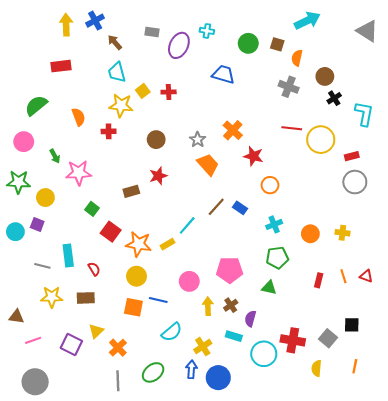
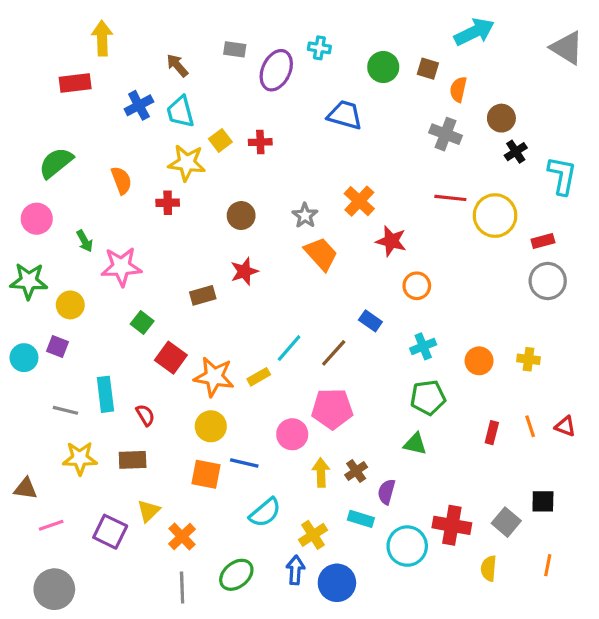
blue cross: (95, 21) -> (139, 105), moved
red rectangle: (61, 66) -> (75, 83), moved
brown line: (216, 207) -> (334, 353), moved
pink pentagon: (230, 270) -> (332, 409), moved

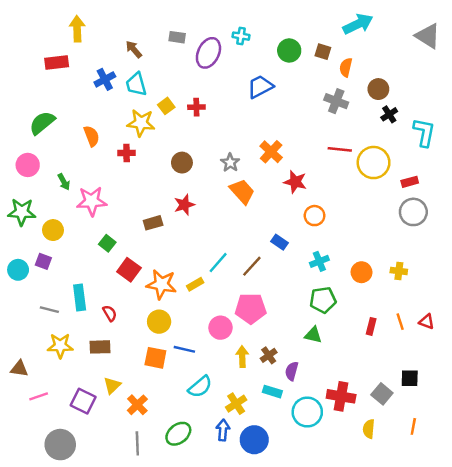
blue trapezoid: (345, 115) -> (260, 87), turned -44
gray circle: (54, 589) -> (60, 445), moved

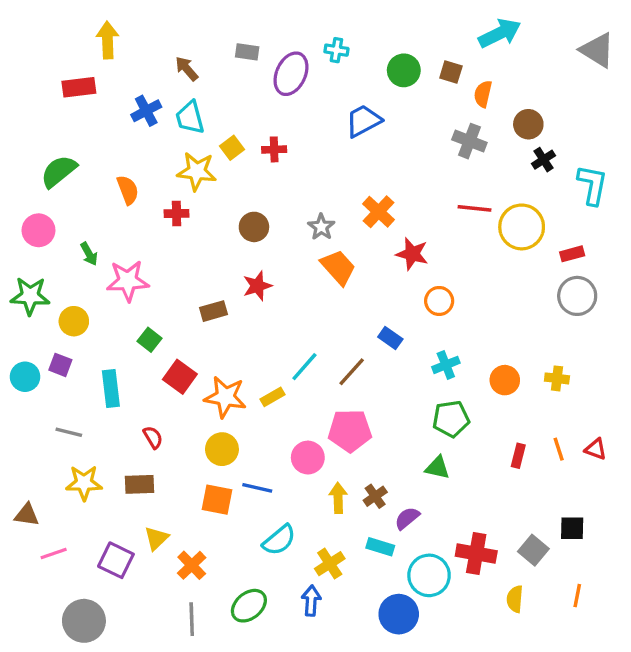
cyan rectangle: (80, 298) -> (111, 389), moved
purple semicircle: (292, 371) -> (407, 518), turned 36
blue circle: (254, 440) -> (399, 614), moved

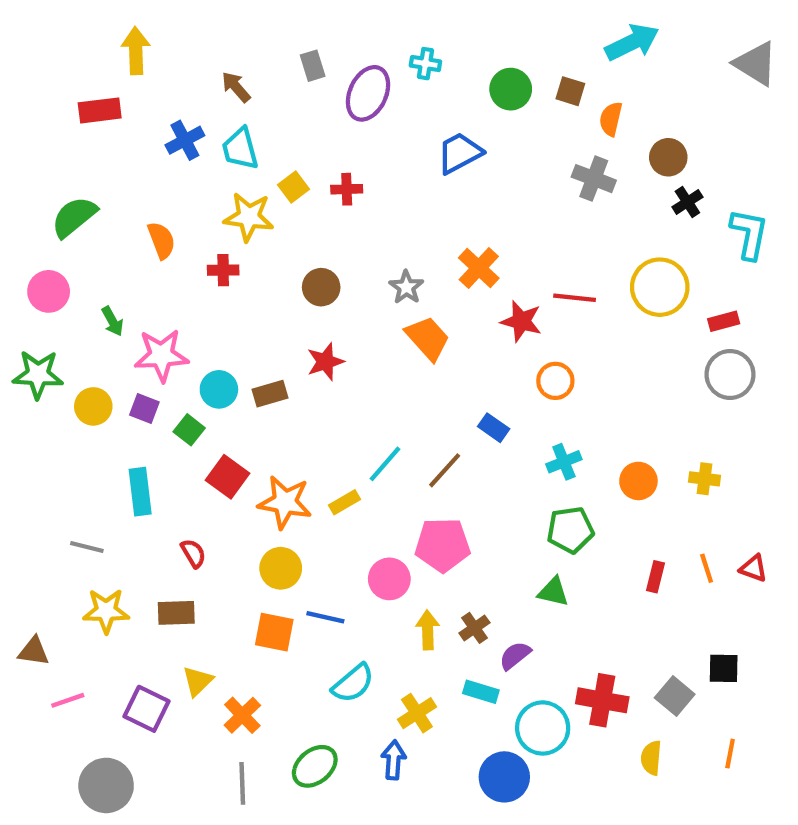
gray rectangle: (247, 52) -> (313, 66), turned 65
red line: (474, 208) -> (575, 298), moved
purple square: (60, 365) -> (144, 409), moved
cyan circle: (25, 377) -> (219, 389), moved

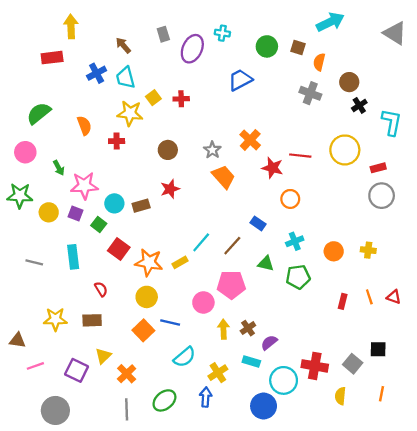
gray line: (87, 547) -> (34, 262), moved
green triangle: (553, 592) -> (266, 264), moved
orange square: (274, 632) -> (143, 330), turned 35

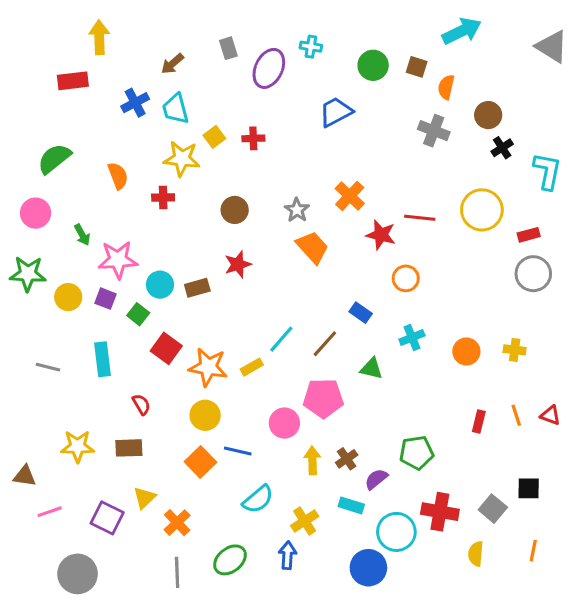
brown arrow: (123, 45) -> (172, 64), turned -90
green pentagon: (298, 277) -> (417, 453), moved

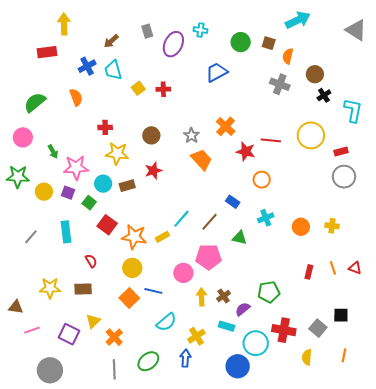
yellow star: (182, 159) -> (117, 153), moved
orange semicircle: (118, 176) -> (76, 97), moved
gray line: (48, 367) -> (31, 237), turned -63

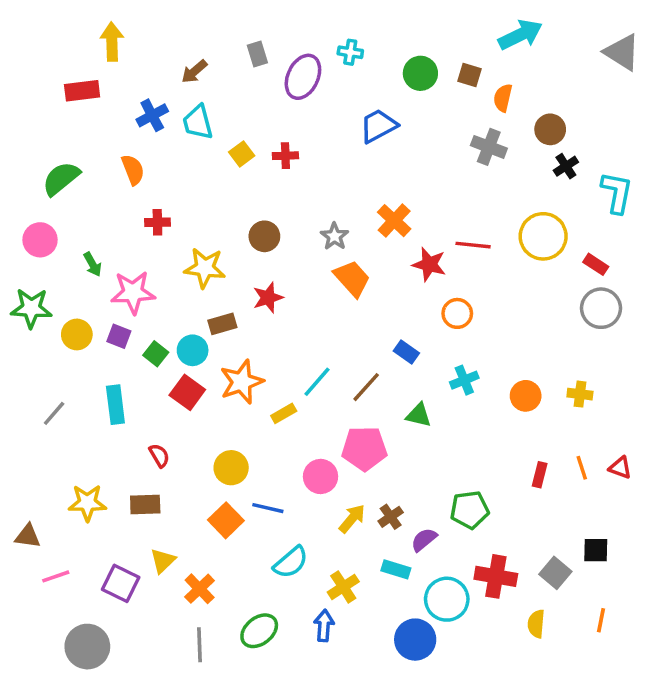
red cross: (105, 127) -> (157, 222), moved
red rectangle: (341, 151) -> (596, 264), turned 48
cyan circle: (103, 184) -> (193, 350), moved
orange star: (134, 237) -> (242, 382), moved, turned -30
yellow arrow: (201, 297) -> (352, 519), turned 42

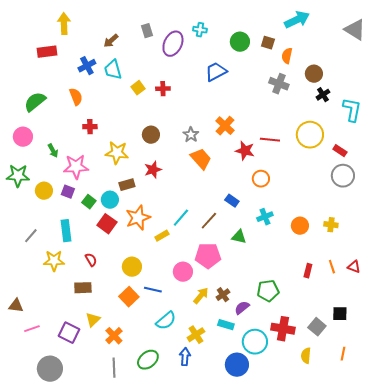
yellow star: (87, 503) -> (54, 261), moved

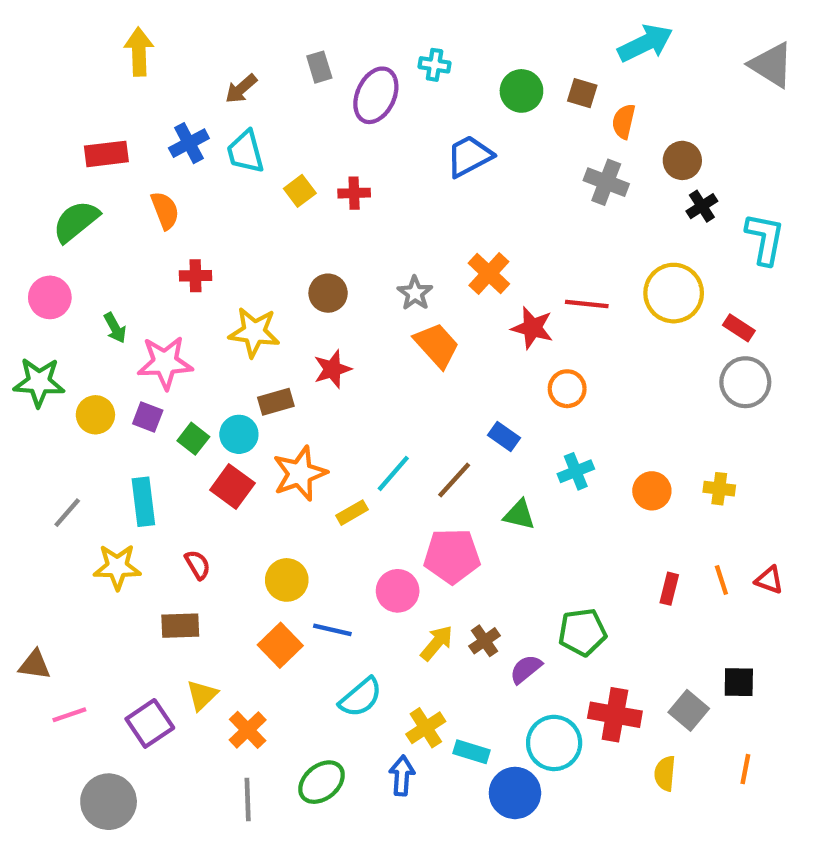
red rectangle: (47, 52) -> (106, 154), moved
cyan rectangle: (226, 325) -> (471, 752), moved
purple square: (69, 333) -> (150, 723), turned 30

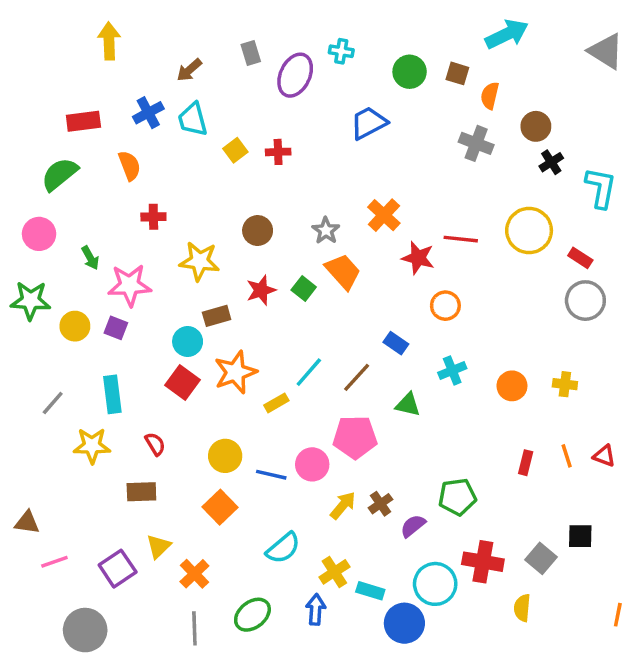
green square: (193, 439) -> (304, 289), moved
blue line: (332, 630) -> (271, 475), moved
orange line: (745, 769) -> (618, 615), moved

